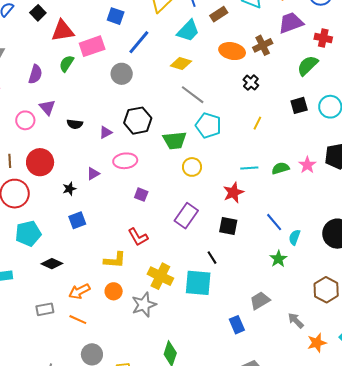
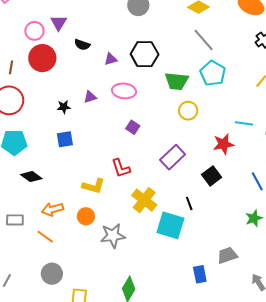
red circle: (40, 162) -> (42, 58), moved
black square: (228, 226) -> (212, 176), turned 30
yellow cross: (160, 276) -> (144, 200), moved

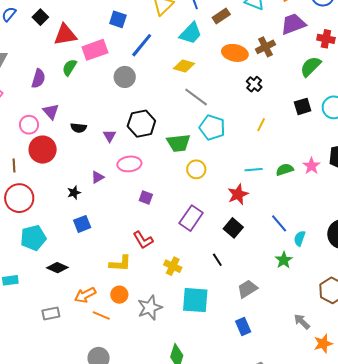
purple triangle: (111, 59) -> (109, 136), turned -32
yellow cross: (144, 200) -> (173, 266), size x0.7
cyan square: (170, 225) -> (195, 300), moved
orange line: (45, 237) -> (101, 315), moved
gray trapezoid: (227, 255) -> (247, 289), moved

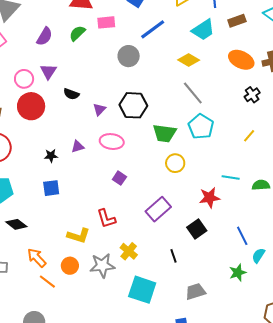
pink rectangle: (95, 50) -> (106, 22), size x0.7
orange arrow: (85, 295) -> (37, 258), turned 60
gray star: (150, 308) -> (102, 265), moved

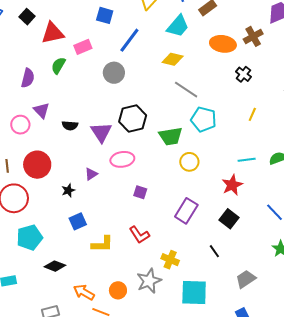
red circle: (31, 106) -> (37, 165), moved
purple triangle: (99, 109) -> (101, 132), size x1.6
yellow L-shape: (78, 236) -> (102, 244), moved

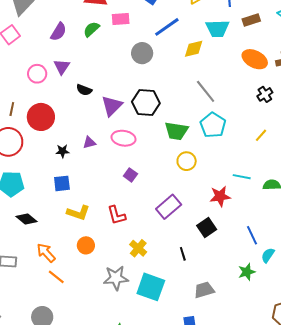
cyan trapezoid: (178, 26) -> (217, 28), turned 30
yellow diamond: (173, 59) -> (194, 49), moved, turned -45
gray star: (149, 281) -> (116, 278), moved
orange circle: (118, 290) -> (86, 245), moved

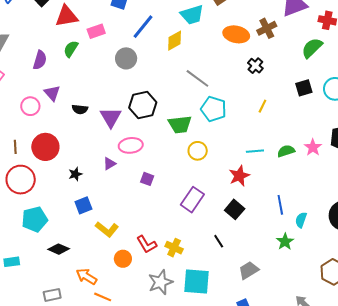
purple triangle: (89, 143) -> (109, 164), moved
yellow L-shape: (78, 213) -> (107, 229), turned 35
red L-shape: (116, 215) -> (147, 244), moved
blue line: (252, 235) -> (280, 205), turned 30

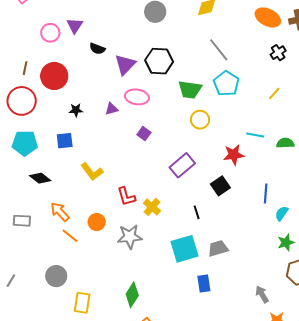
blue square: (83, 205) -> (65, 141), moved
green star: (285, 242) -> (286, 243), moved
orange circle: (123, 259) -> (97, 222), moved
cyan square: (197, 282) -> (184, 249), moved, turned -36

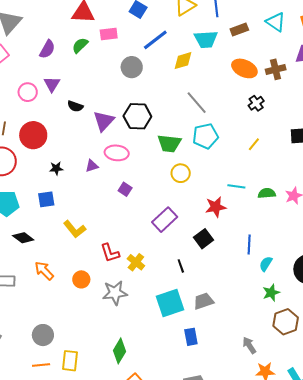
cyan pentagon: (226, 84) -> (206, 136), turned 30
orange line: (70, 236) -> (41, 365), moved, turned -42

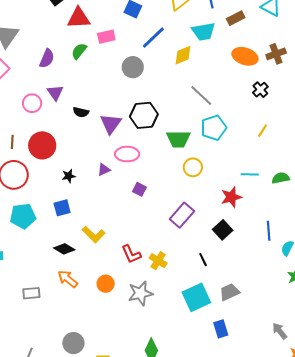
black diamond: (23, 238) -> (64, 249), moved

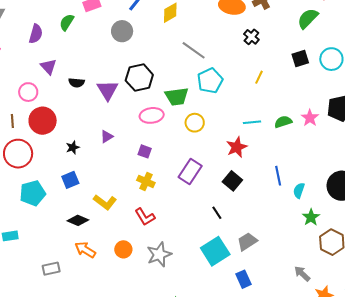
pink circle: (32, 103) -> (28, 92), moved
pink ellipse: (127, 154) -> (152, 115), moved
yellow cross: (158, 261) -> (146, 181), moved

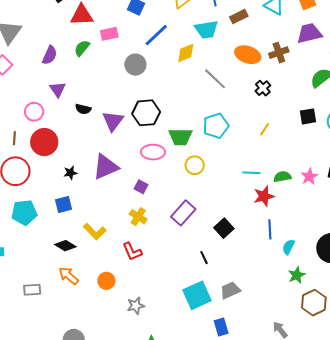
gray line: (194, 50) -> (215, 79), moved
purple triangle: (107, 137) -> (106, 167), size x2.0
red star: (237, 147) -> (264, 196), moved
gray star: (159, 254) -> (136, 306), moved, size x0.7

